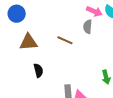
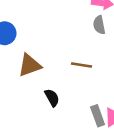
brown line: (65, 40) -> (82, 65), moved

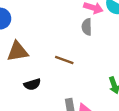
black semicircle: (52, 98) -> (32, 84), turned 91

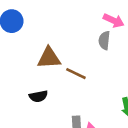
brown triangle: (18, 52) -> (49, 58), moved

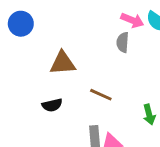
brown line: (76, 74) -> (101, 95), moved

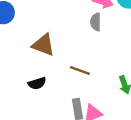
brown triangle: (63, 63) -> (43, 45), turned 30

